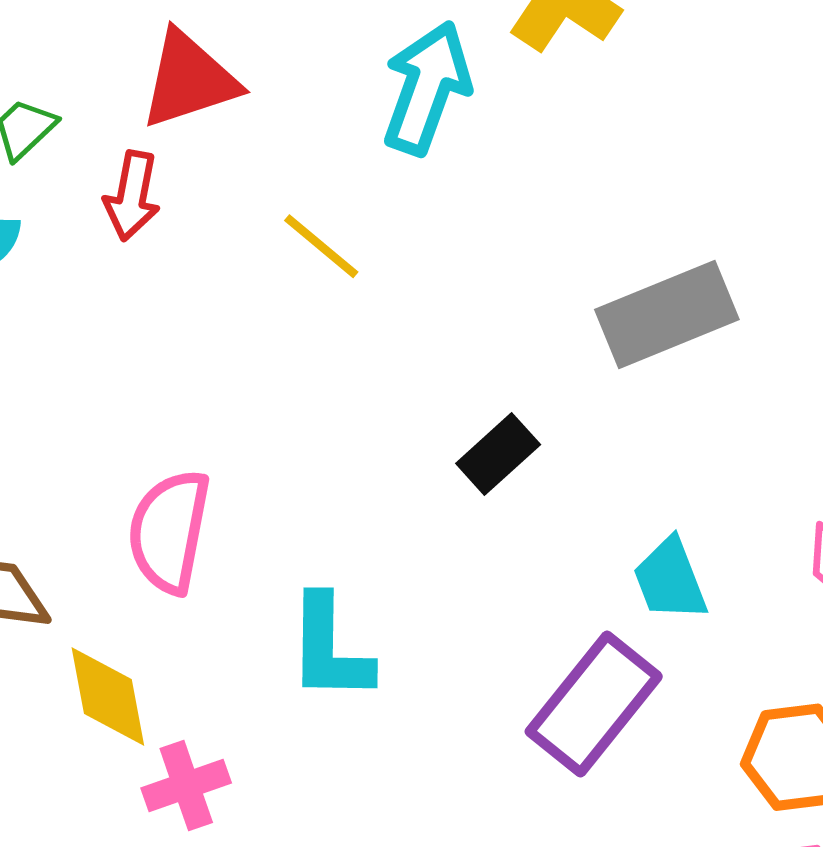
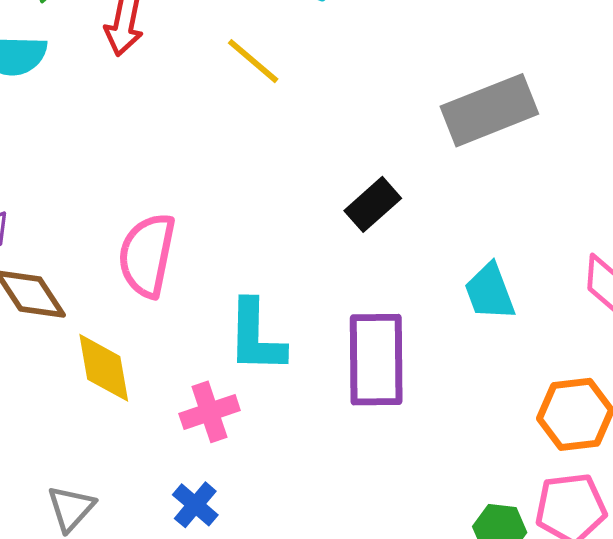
purple rectangle: (594, 704) -> (376, 360), moved, turned -40
pink cross: (186, 786) -> (210, 412), moved

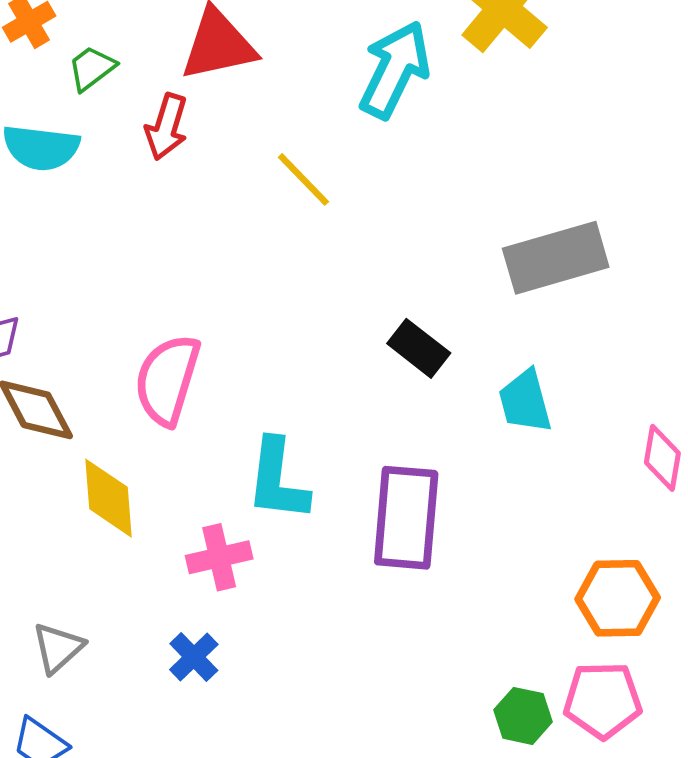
black rectangle: (373, 204) -> (419, 348), turned 74
cyan trapezoid: (490, 292) -> (525, 401), moved

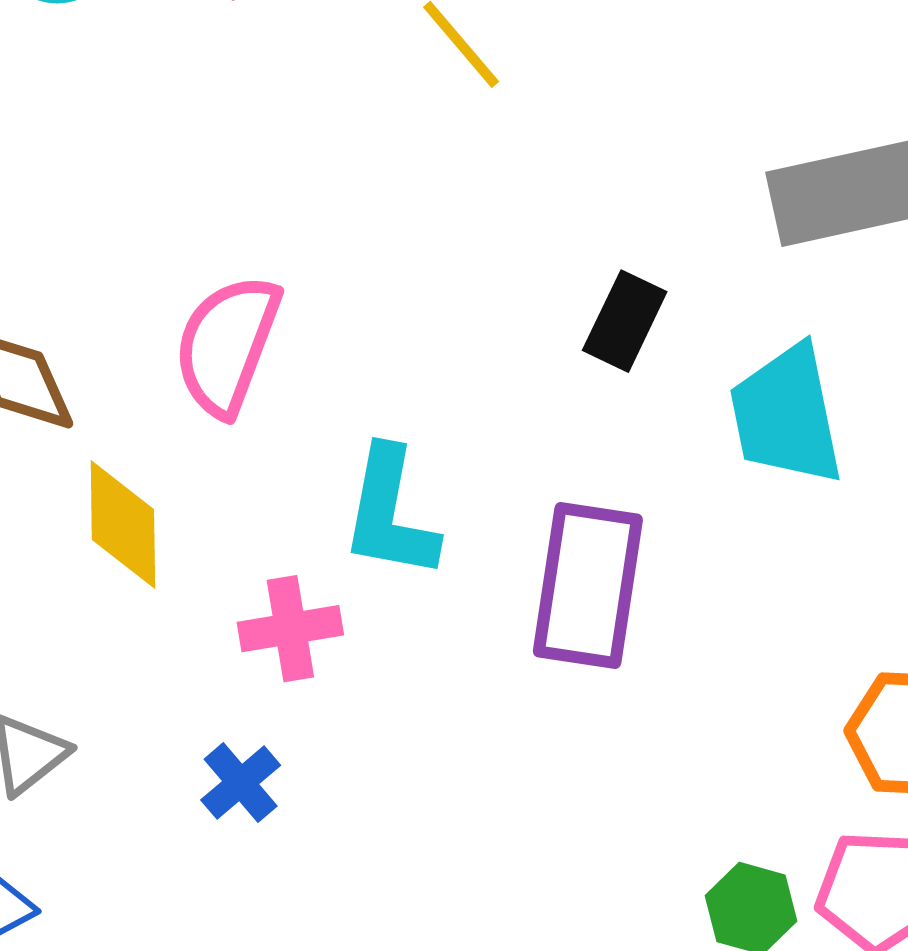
black rectangle: (419, 348) -> (625, 321), turned 74
cyan trapezoid: (525, 401) -> (786, 415), size x1.4

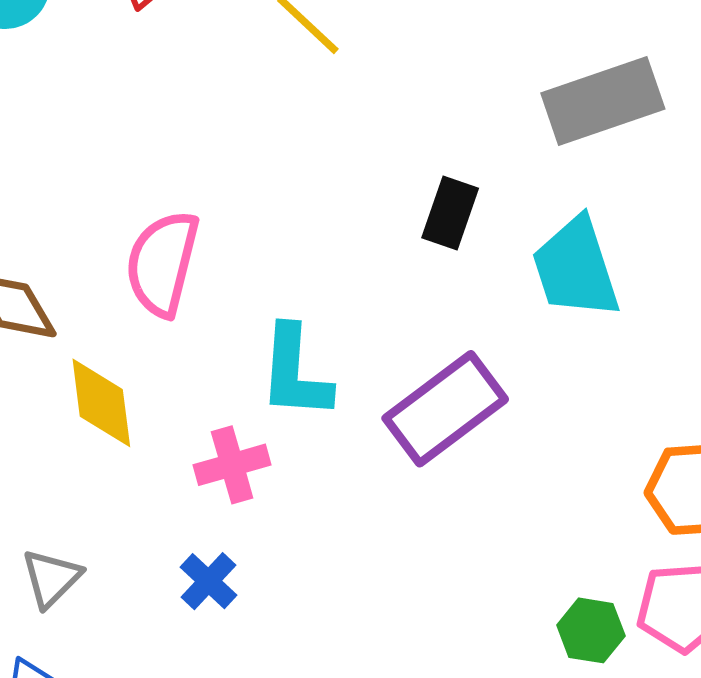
purple rectangle: (588, 586) -> (445, 409), turned 51

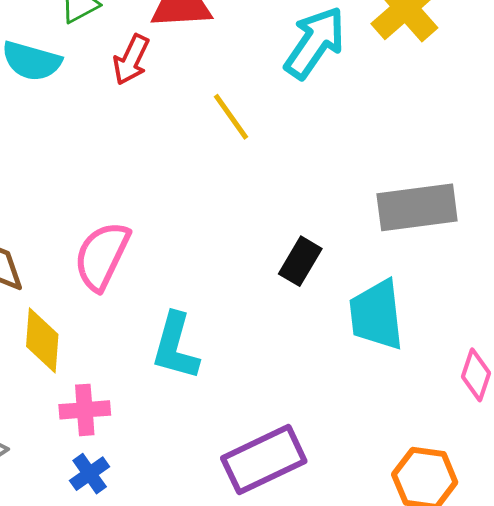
purple rectangle: (445, 409) -> (264, 460), moved
pink cross: (232, 465) -> (85, 410), moved

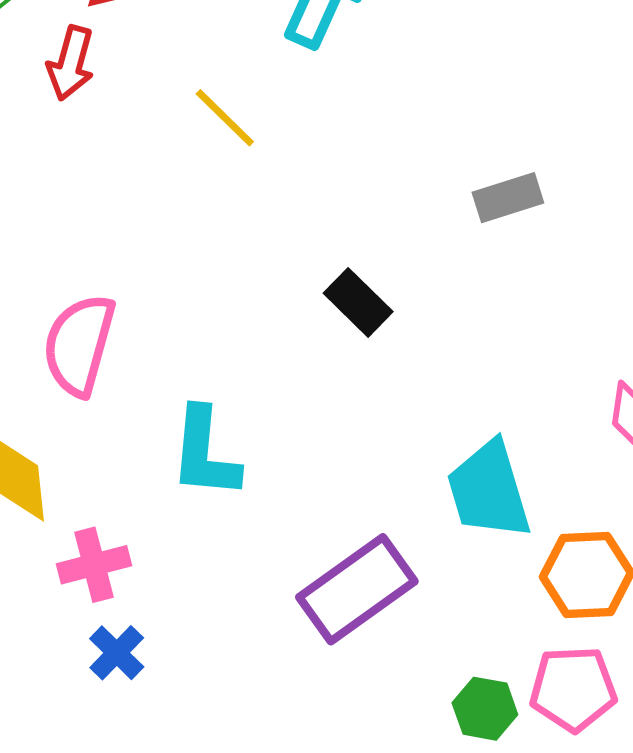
gray rectangle: (417, 207) -> (508, 198), size x0.6
black rectangle: (300, 261) -> (358, 302), turned -66
cyan trapezoid: (376, 315) -> (489, 490), moved

